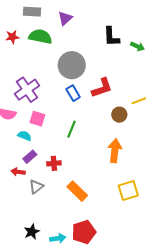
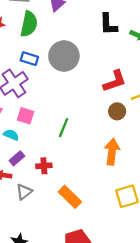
green semicircle: (40, 37) -> (29, 24), turned 90
red L-shape: (102, 88) -> (115, 81), moved
blue rectangle: (73, 93) -> (29, 59), moved, turned -42

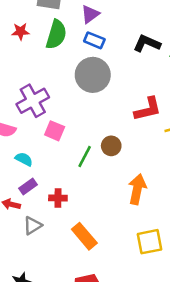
black L-shape: (108, 24) -> (147, 43), turned 110
blue rectangle: (29, 59) -> (94, 40), moved
brown circle: (117, 111) -> (111, 146), moved
pink square: (25, 116) -> (55, 131), moved

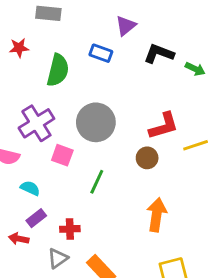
purple triangle: (90, 14) -> (126, 26), moved
green semicircle: (56, 35) -> (58, 70), moved
gray circle: (93, 75) -> (96, 122), moved
brown circle: (111, 146) -> (147, 158), moved
gray triangle: (33, 225) -> (58, 258), moved

